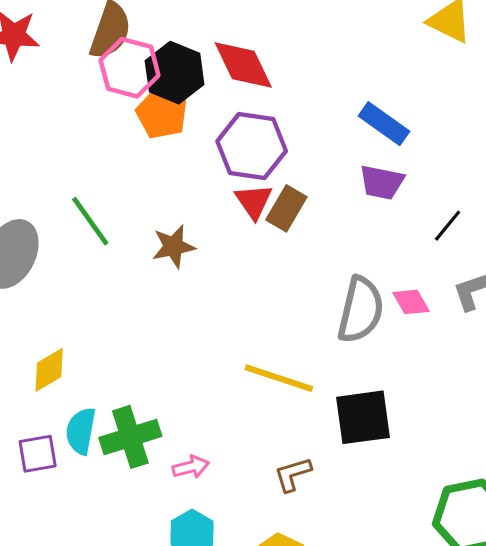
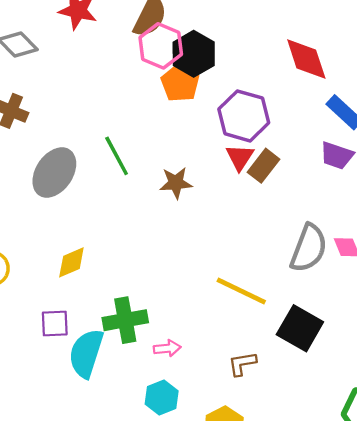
red diamond: (243, 65) -> (306, 59), moved
black square: (363, 417) -> (300, 328), turned 30
cyan semicircle: (81, 431) -> (86, 353), moved, size x1.4

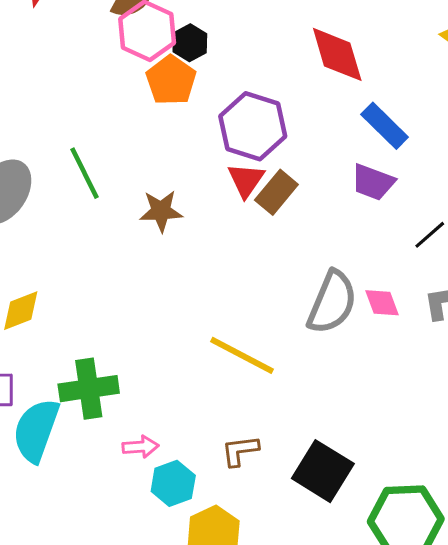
black hexagon: (194, 54) -> (190, 43), size x0.6
black square: (300, 328) -> (323, 471), moved
pink arrow: (167, 348) -> (140, 447), moved
cyan hexagon: (162, 397) -> (173, 483), moved

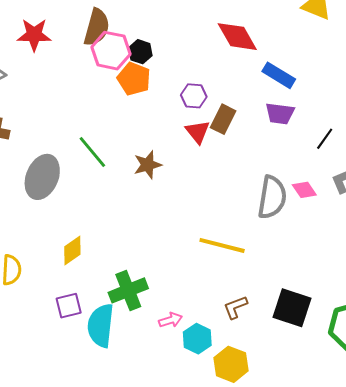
purple hexagon: (253, 126) -> (194, 96), size x0.6
brown rectangle: (276, 192) -> (223, 119), moved

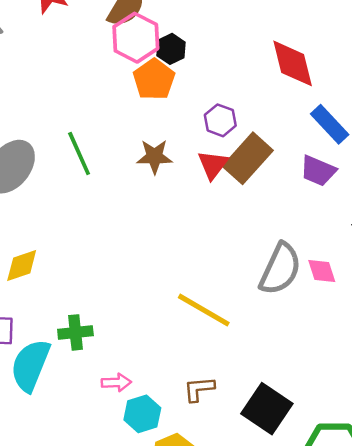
brown rectangle: (223, 119) -> (248, 158), size x1.4
brown star: (148, 165) -> (155, 157), moved
green cross: (128, 290) -> (75, 332), size x0.7

